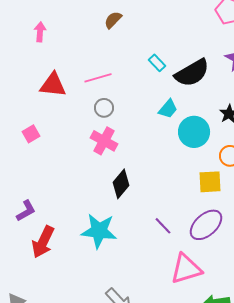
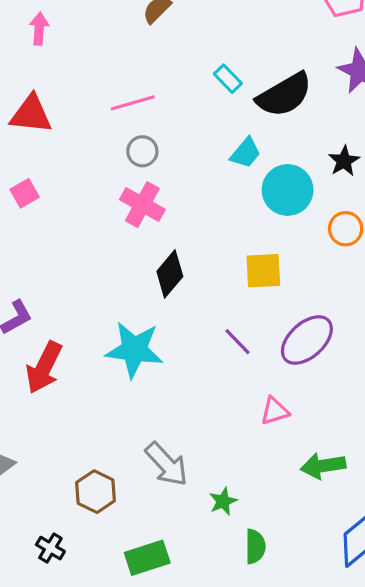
red triangle: (53, 85) -> (31, 114), moved
yellow square: (210, 182) -> (263, 271), moved
pink triangle: (186, 269) -> (275, 411), size x0.6

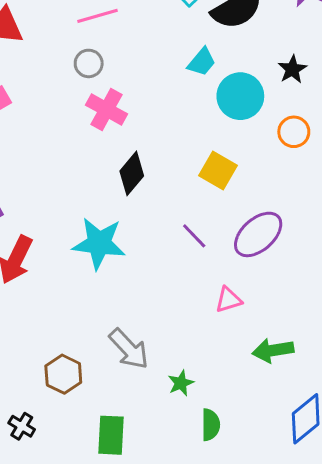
gray circle: (142, 151) -> (89, 63), moved
yellow square: (263, 271) -> (218, 170), turned 33
green rectangle: (147, 558) -> (111, 435), turned -69

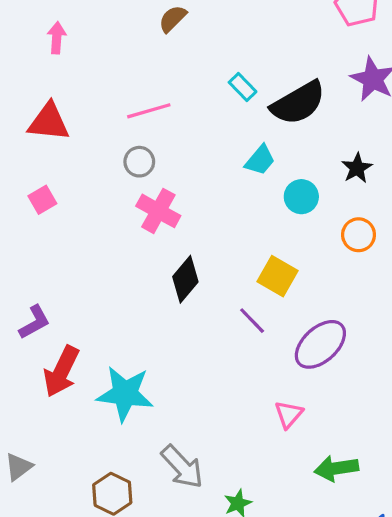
cyan circle: (240, 96) -> (301, 197), size x0.7
purple line: (194, 236) -> (252, 321), moved
cyan star: (99, 243) -> (125, 394), moved
pink triangle: (228, 300) -> (289, 414), turned -32

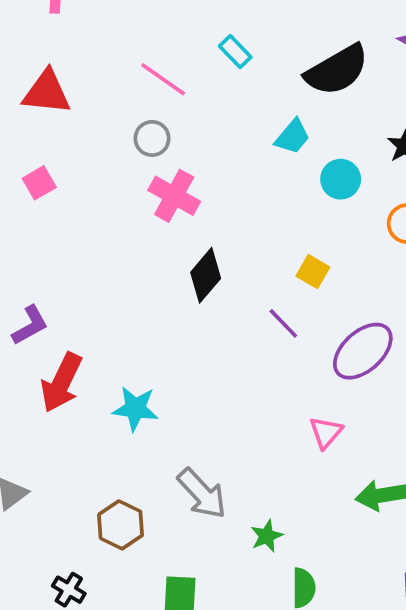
cyan rectangle: (243, 87) -> (235, 52), moved
pink line: (149, 111) -> (163, 79), turned 51
yellow square: (278, 276) -> (313, 272), size x0.7
cyan star: (125, 394) -> (135, 408), size x0.7

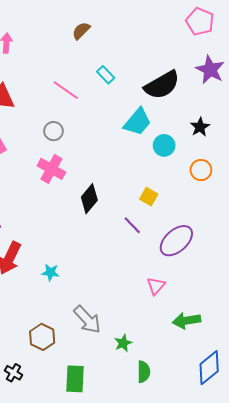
cyan trapezoid: (293, 137) -> (137, 122), size x1.4
gray circle: (152, 138) -> (53, 131), moved
pink cross: (174, 196) -> (51, 169), moved
cyan star: (135, 408) -> (50, 272), size x0.7

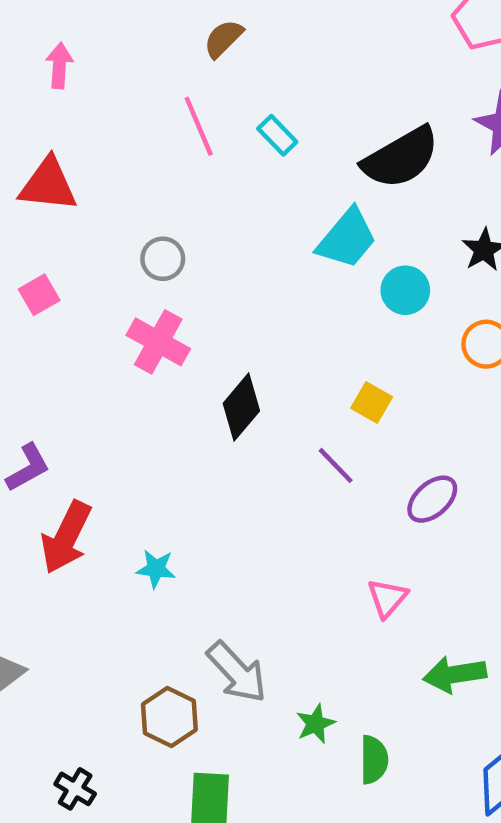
pink line: (66, 90) -> (199, 126), moved, turned 32
purple ellipse: (176, 241) -> (432, 499), size x0.7
brown hexagon: (42, 337) -> (169, 717), moved
green semicircle: (144, 372) -> (374, 760), moved

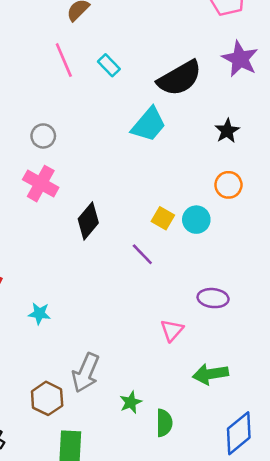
cyan circle: (405, 290) -> (196, 220), moved
purple ellipse: (432, 499) -> (213, 298), moved, turned 48
gray arrow: (237, 672) -> (86, 373), turned 66

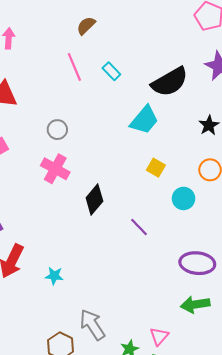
yellow square: (163, 218) -> (156, 168), moved
purple ellipse: (213, 298) -> (197, 263), size x1.4
pink triangle: (172, 330) -> (159, 336), moved
gray arrow: (86, 373) -> (92, 325), turned 124
green arrow: (210, 374) -> (195, 304), moved

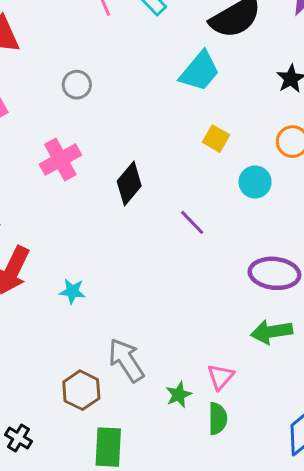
pink cross: (55, 169) -> (60, 160), moved, turned 32

